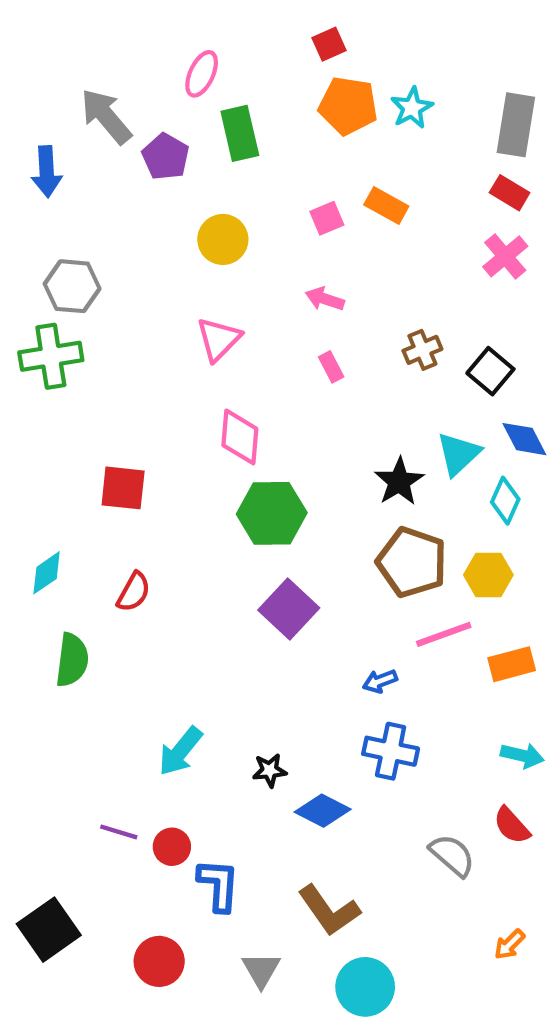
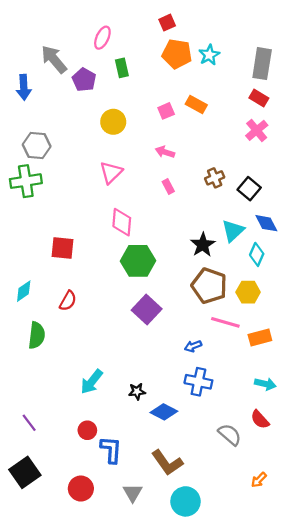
green rectangle: (240, 133) -> (122, 68), size x0.7
pink line: (444, 634) -> (225, 322), turned 36
purple line: (119, 832) -> (29, 423), moved, turned 36

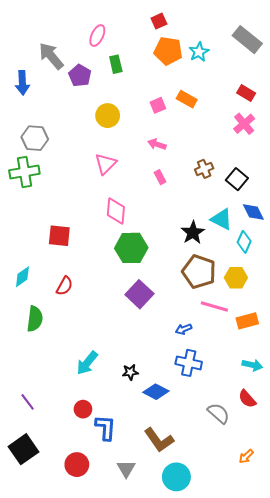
gray rectangle: (262, 64) -> (247, 40), moved, turned -60
cyan triangle: (233, 231) -> (222, 219), turned -50

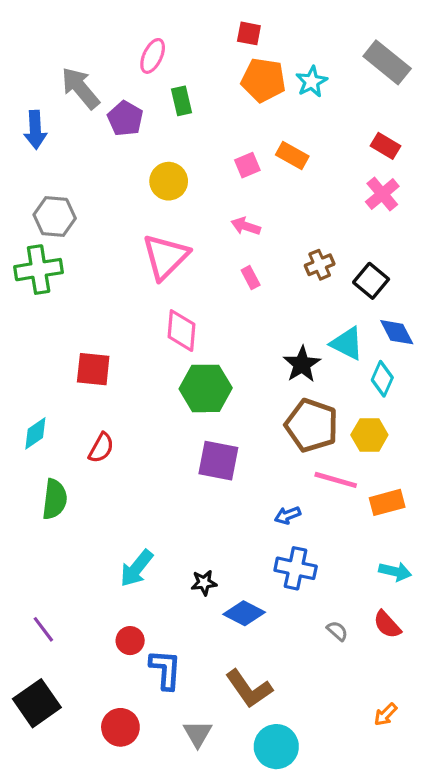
red square: (159, 21) -> (249, 33), turned 35
pink triangle: (106, 164) -> (165, 257), size x1.4
purple square: (139, 294) -> (218, 461), turned -32
gray semicircle: (218, 413) -> (337, 631), moved, size x0.6

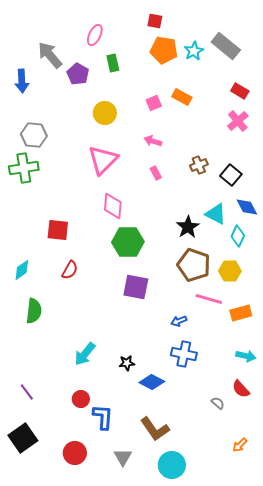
gray rectangle: (387, 62) -> (226, 46), moved
red semicircle: (101, 448) -> (70, 270), moved
gray semicircle: (337, 631) -> (218, 403), moved

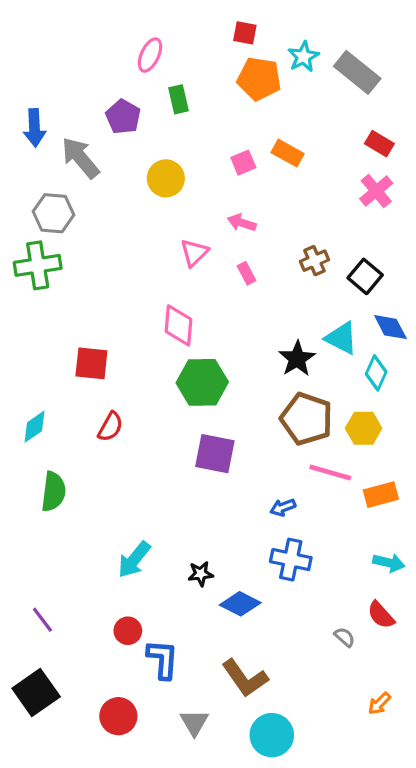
cyan star: (194, 51) -> (303, 57), moved
gray arrow: (50, 55) -> (80, 158), moved
pink triangle: (103, 160) -> (194, 253), moved, size x0.6

